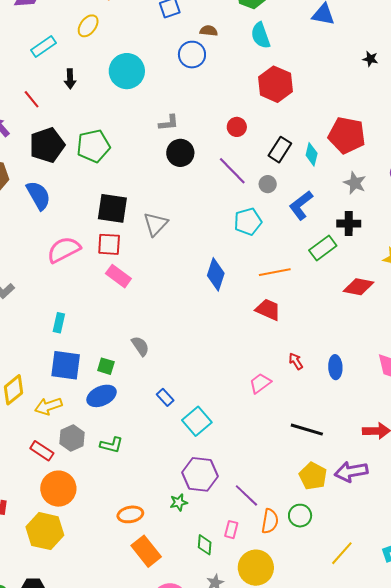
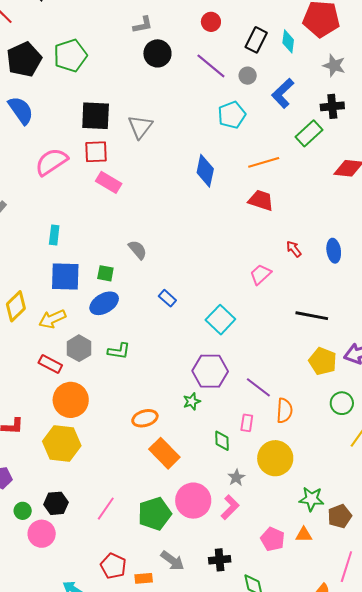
cyan square: (197, 421) -> (220, 320), moved
green circle: (300, 516) -> (342, 403), moved

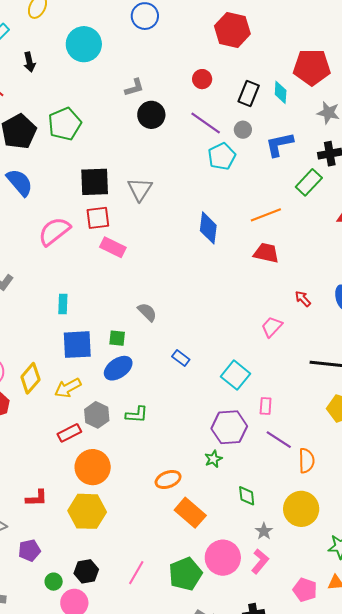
blue L-shape: (283, 93) -> (279, 144), turned 36
cyan pentagon: (232, 115) -> (222, 156), moved
red rectangle: (50, 364) -> (69, 433), turned -50
pink rectangle: (247, 423) -> (266, 406), moved

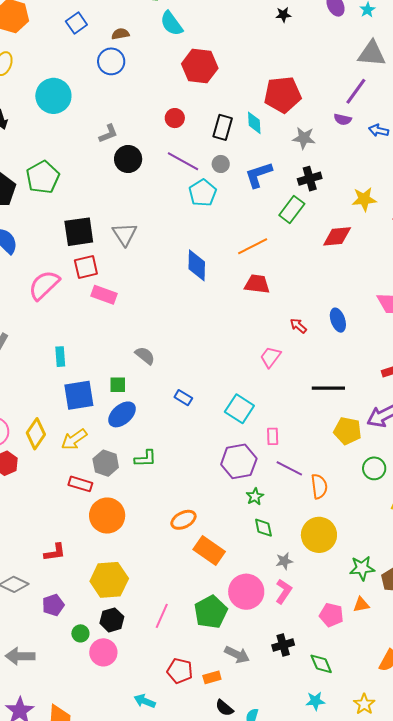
red rectangle: (69, 433) -> (80, 484), turned 50
green star: (213, 459) -> (255, 496), moved
yellow hexagon: (87, 511) -> (109, 580), moved
gray star: (264, 531) -> (284, 561), turned 30

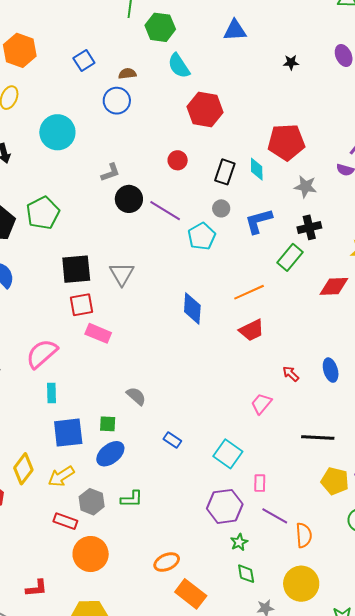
purple line: (183, 161) -> (165, 211), moved
red trapezoid: (257, 284) -> (252, 330), turned 144
pink semicircle: (44, 285) -> (42, 354), moved

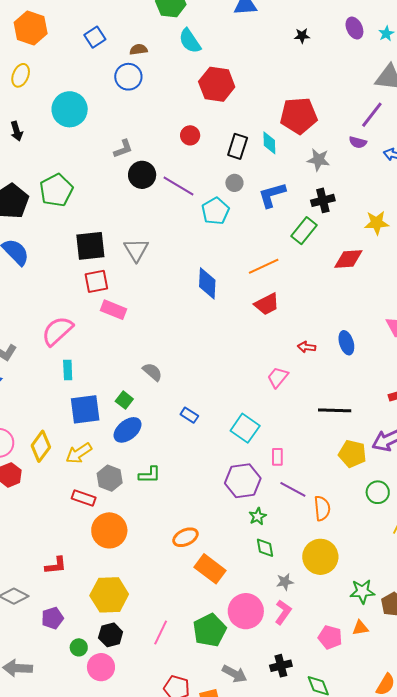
red arrow: (291, 374) -> (307, 347), turned -36
green square: (108, 424) -> (124, 400), turned 36

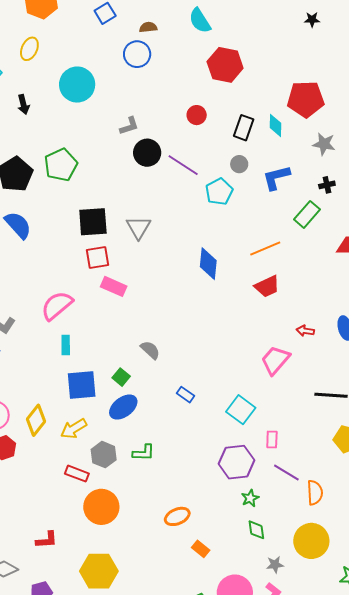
black cross: (323, 200) -> (327, 185), size x0.7
pink trapezoid: (278, 377) -> (275, 360), size x1.4
orange rectangle: (210, 569) -> (201, 549), size x0.6

